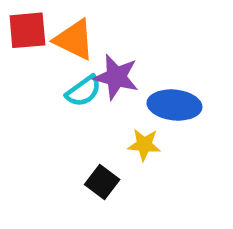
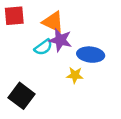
orange triangle: (74, 40) -> (53, 22), moved
black square: (102, 182) -> (22, 96), moved, size x1.5

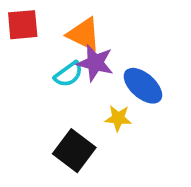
blue ellipse: (91, 55) -> (143, 86), turned 35
black square: (22, 96) -> (74, 151), moved

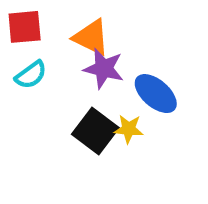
cyan semicircle: (69, 74) -> (31, 75), moved
black square: (74, 151) -> (95, 131), moved

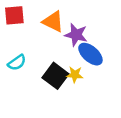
purple star: (104, 69) -> (76, 35), moved
cyan semicircle: (31, 75) -> (17, 63), moved

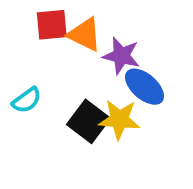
red square: (14, 15) -> (52, 25), moved
yellow star: (75, 75) -> (119, 119), size x1.5

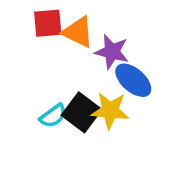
cyan semicircle: (27, 100) -> (53, 116), moved

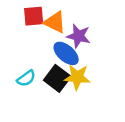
blue ellipse: (133, 80) -> (66, 53), moved
cyan semicircle: (53, 116) -> (26, 78), moved

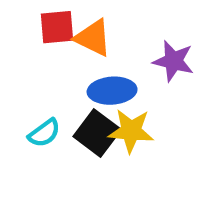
purple star: (79, 36) -> (173, 61), moved
blue ellipse: (66, 53) -> (112, 91), turned -45

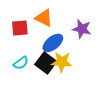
red square: (57, 27) -> (20, 28), moved
blue ellipse: (112, 91) -> (53, 43), turned -35

